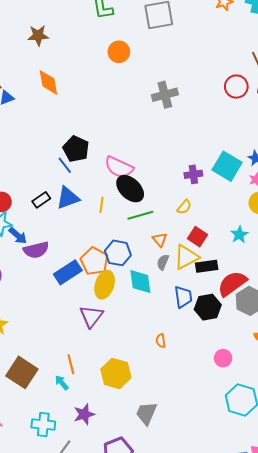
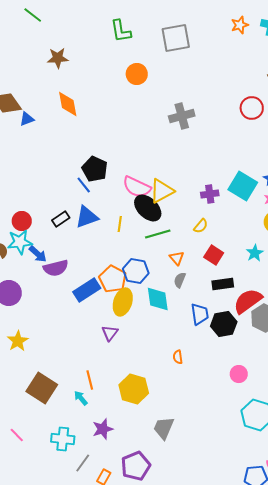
yellow triangle: (186, 257) -> (162, 191), moved
purple triangle: (91, 316) -> (110, 333), size x0.7

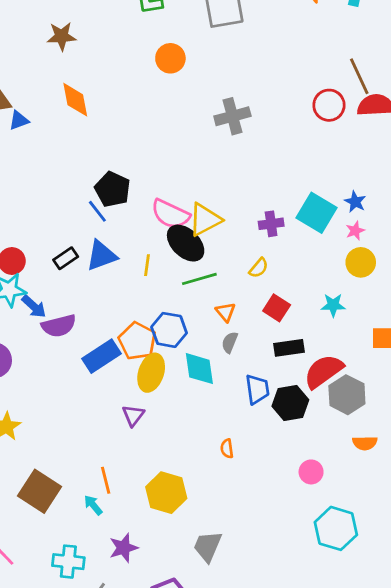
cyan star: (255, 253) -> (333, 305), turned 30

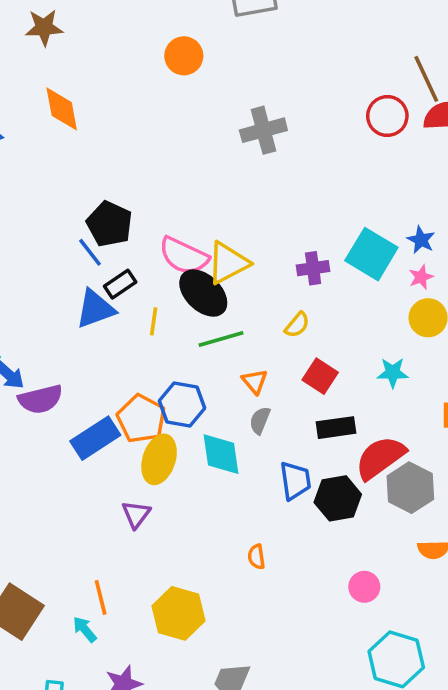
black rectangle: (66, 258) -> (120, 284), moved

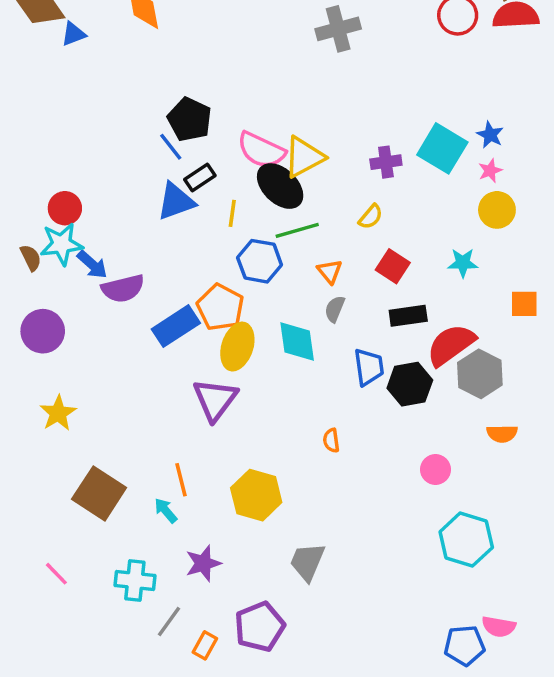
blue hexagon: (182, 405) -> (260, 261), moved
purple triangle: (136, 514) -> (215, 399), size x1.6

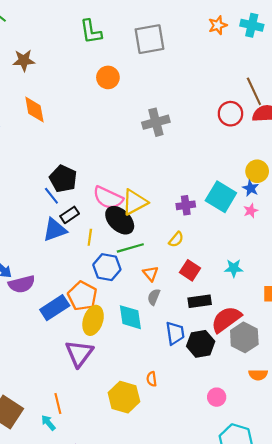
yellow circle: (497, 210) -> (257, 171), moved
yellow hexagon: (256, 495) -> (124, 397), moved

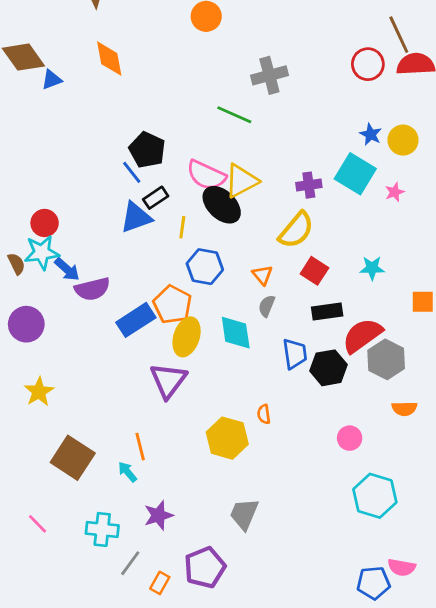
blue star: (251, 188) -> (371, 134), moved
yellow semicircle: (176, 239) -> (296, 230), size x1.8
green line: (130, 248) -> (234, 115), moved, turned 40

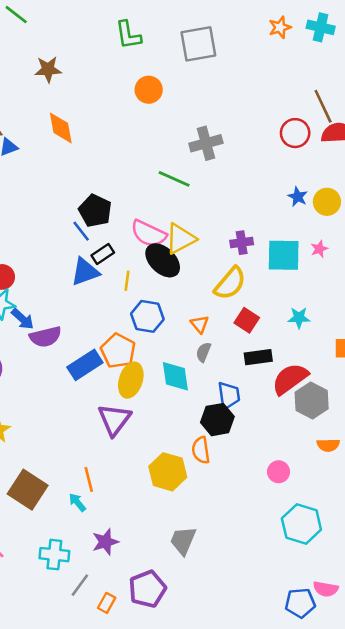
cyan square: (355, 174) -> (284, 255), moved, turned -30
black hexagon: (329, 368) -> (217, 420), moved
orange semicircle: (264, 414) -> (201, 450), size x1.5

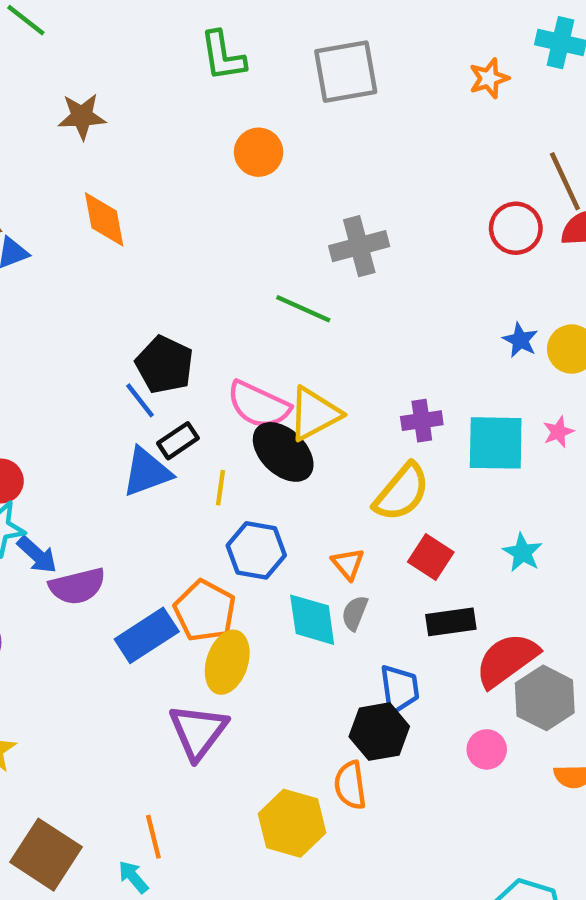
orange star: (280, 27) -> (489, 78), moved
cyan star: (299, 318) -> (522, 553), turned 30
cyan diamond: (175, 376) -> (312, 620), moved
pink circle: (279, 472) -> (487, 749), moved

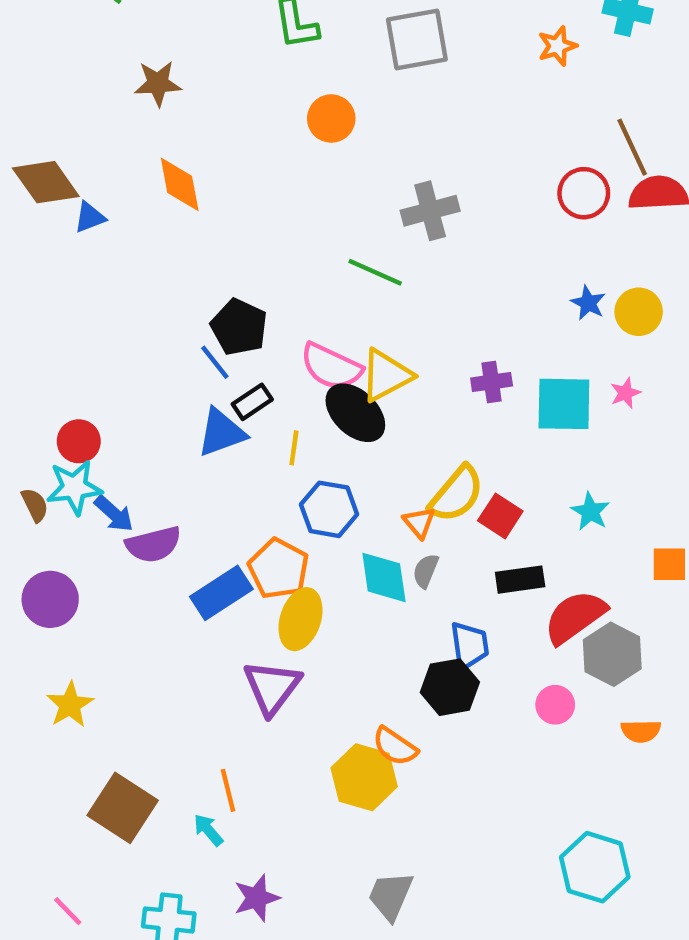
yellow semicircle: (402, 492) -> (456, 494), moved
orange semicircle: (350, 785) -> (395, 746), moved, turned -48

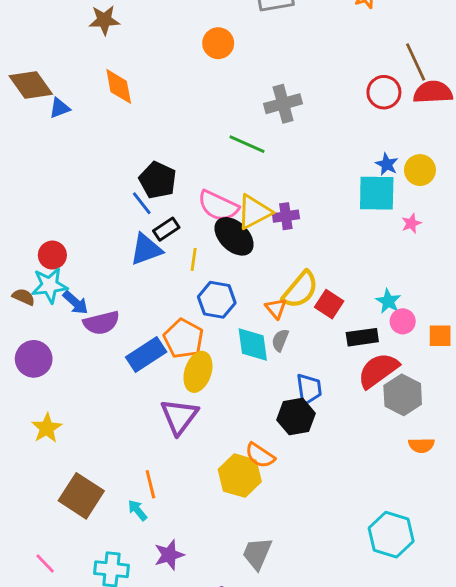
purple cross: (492, 382) -> (286, 216), moved
cyan square: (564, 404) -> (377, 193), moved
brown semicircle: (35, 505) -> (24, 297), turned -40
black rectangle: (520, 580) -> (362, 337), moved
pink circle: (555, 705) -> (403, 321), moved

